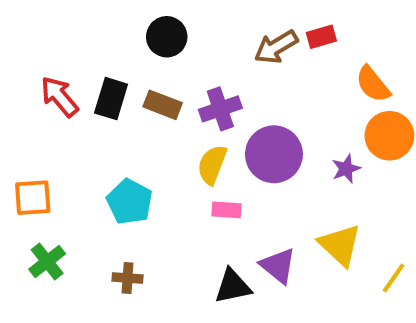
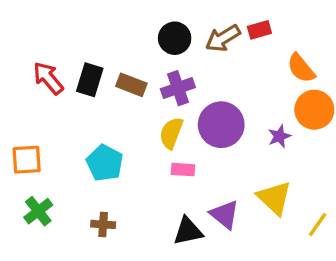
black circle: (167, 37) -> (175, 38), moved

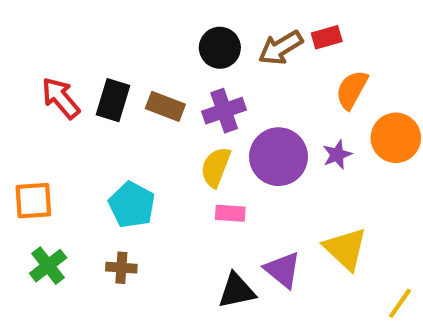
orange semicircle: (301, 68) -> (352, 90), moved, turned 68
purple star: (279, 136) -> (337, 155), moved
brown cross: (103, 224) -> (121, 268), moved
yellow line: (318, 224) -> (400, 303), moved

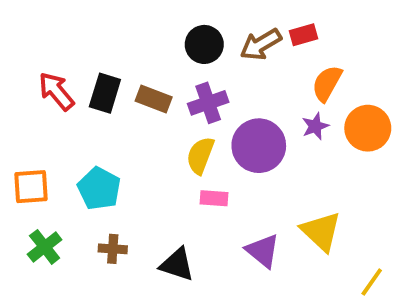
purple star: (337, 155) -> (315, 126), moved
cyan pentagon: (132, 205) -> (99, 189), moved
black triangle: (237, 291) -> (177, 264), moved, turned 30

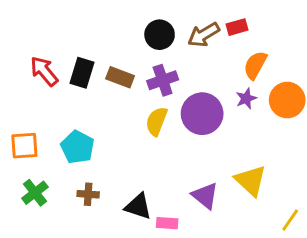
pink rectangle: (214, 198) -> (167, 223), moved

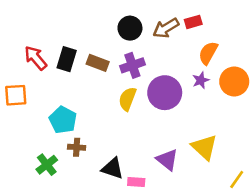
orange square: (24, 146) -> (16, 95), moved
green cross: (35, 193) -> (47, 165), moved
brown cross: (88, 194) -> (77, 147), moved

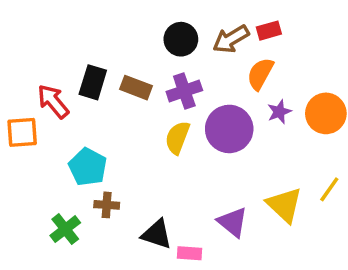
orange semicircle: (208, 53) -> (260, 74), moved
red arrow: (36, 58) -> (53, 101), moved
yellow line: (237, 180) -> (329, 189), moved

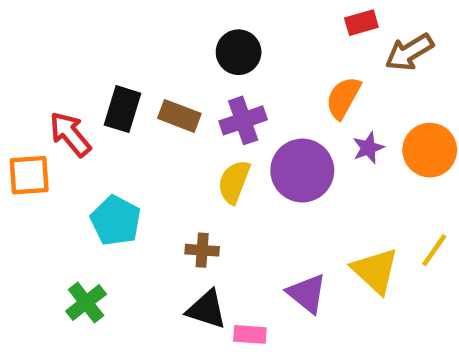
red rectangle: (269, 31) -> (361, 23), moved
brown arrow: (231, 39) -> (409, 52), moved
brown cross: (107, 205) -> (202, 250), moved

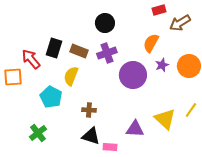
yellow semicircle: (234, 182) -> (71, 76), moved
purple triangle: (307, 293) -> (135, 129), turned -36

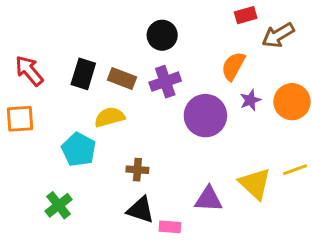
red arrow: (31, 59) -> (29, 71), moved
yellow semicircle: (71, 76) -> (110, 117), turned 54
yellow line: (191, 110) -> (295, 170), turned 35

